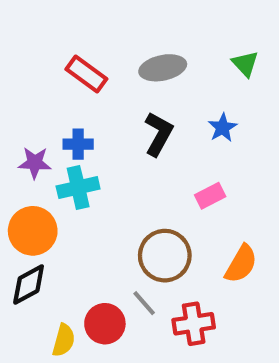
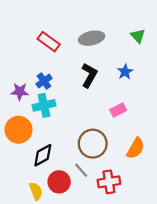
blue cross: (78, 144) -> (44, 81), turned -35
black diamond: (29, 284) -> (43, 155), moved
yellow semicircle: (64, 340) -> (36, 191), turned -36

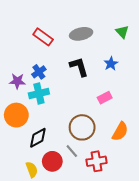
black L-shape: (89, 75) -> (79, 67), turned -45

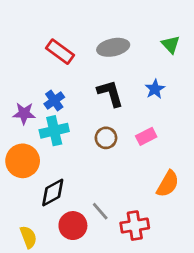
brown circle: (82, 127) -> (106, 138), moved, size x0.6
yellow semicircle: (32, 170) -> (28, 237), moved

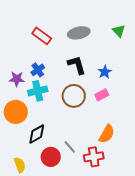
blue star: (155, 89) -> (105, 72), moved
brown circle: (106, 138) -> (74, 96), size x1.5
orange semicircle: (168, 184) -> (107, 134), moved

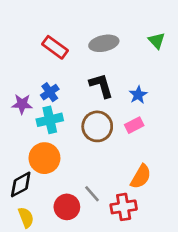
orange circle: (16, 112) -> (44, 158), moved
black diamond: (37, 134) -> (21, 184), moved

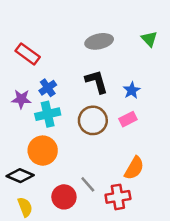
red rectangle: (55, 47) -> (28, 54), moved
black diamond: (21, 184) -> (20, 176), turned 52

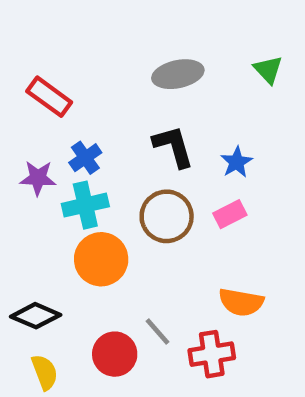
orange circle: (43, 151) -> (101, 259), moved
orange semicircle: (134, 168) -> (241, 302), turned 70

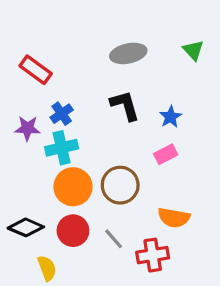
brown circle: (167, 216) -> (120, 185), moved
red circle: (115, 354) -> (73, 231), moved
yellow semicircle: (45, 372) -> (47, 268), moved

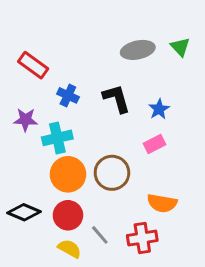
gray ellipse: (128, 53) -> (138, 50), moved
blue cross: (62, 114) -> (68, 95), moved, turned -30
gray line: (114, 239) -> (100, 235), moved
yellow semicircle: (47, 268) -> (69, 249), moved, turned -40

